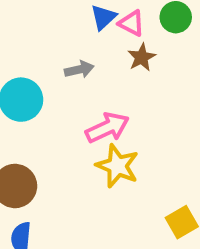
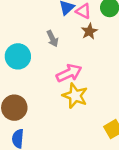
gray arrow: (79, 69) -> (52, 39), turned 77

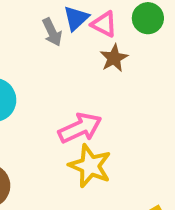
gray arrow: (52, 39) -> (52, 32), moved

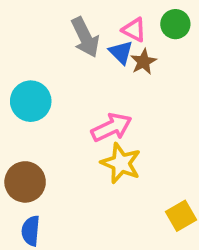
blue triangle: (76, 18) -> (121, 52), moved, turned -32
gray arrow: (52, 32) -> (85, 37), size x1.5

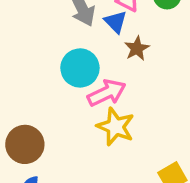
brown star: (143, 62) -> (137, 48), moved
cyan circle: (31, 101) -> (80, 68), moved

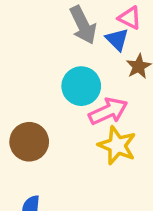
brown circle: (25, 144) -> (29, 142), moved

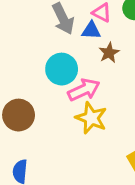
blue triangle: (117, 39) -> (91, 30), turned -42

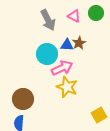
blue triangle: (91, 30) -> (67, 45), moved
brown circle: (19, 115) -> (23, 99), moved

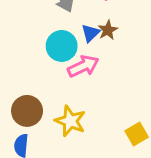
blue triangle: (67, 45) -> (90, 33), turned -48
yellow star: (67, 87) -> (70, 121), moved

